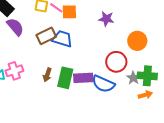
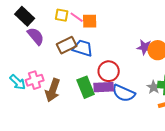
purple star: (106, 19) -> (145, 47), moved
red circle: (116, 62) -> (109, 71), moved
brown arrow: (47, 75) -> (53, 90), moved, size x1.6
green rectangle: (65, 78) -> (86, 87), turned -35

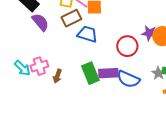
brown rectangle: (67, 45) -> (71, 18), moved
red circle: (109, 71) -> (127, 46), moved
brown arrow: (53, 90) -> (57, 76), size x0.6

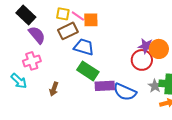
red circle: (127, 46) -> (142, 60), moved
pink cross: (39, 66) -> (32, 61), moved
green rectangle: (90, 73) -> (88, 71), moved, turned -35

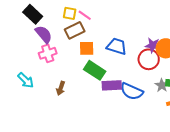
orange square: (91, 20) -> (87, 48), moved
blue trapezoid: (84, 47) -> (117, 46), moved
pink cross: (32, 61) -> (48, 53), moved

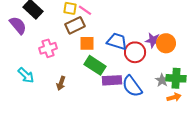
purple semicircle: (44, 34) -> (18, 25), moved
red circle: (149, 59) -> (135, 52), moved
blue semicircle: (132, 91) -> (132, 86), turned 30

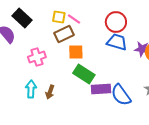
blue trapezoid: (117, 41) -> (117, 42), moved
red circle: (135, 52) -> (116, 22), moved
cyan arrow: (26, 75) -> (31, 89), moved, turned -132

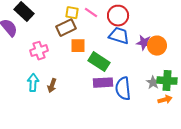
yellow square: (59, 17) -> (72, 13), moved
pink line: (74, 19) -> (91, 13), moved
green rectangle: (84, 74) -> (99, 62), moved
blue semicircle: (121, 95) -> (123, 89), turned 30

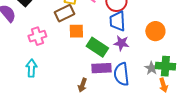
blue trapezoid: (119, 36) -> (117, 21), turned -110
purple star: (144, 43) -> (121, 43), moved
brown arrow: (52, 86) -> (82, 85), moved
orange arrow: (165, 100) -> (163, 85), turned 88

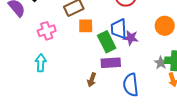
blue trapezoid: (117, 21) -> (119, 29), moved
green rectangle: (97, 47) -> (107, 42), turned 30
blue semicircle: (121, 74) -> (131, 85), moved

